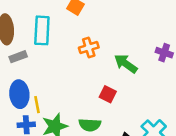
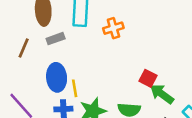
orange cross: (89, 48) -> (113, 28), moved
green arrow: (126, 64) -> (162, 94), moved

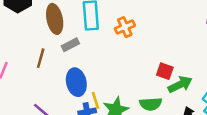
yellow line: (75, 88) -> (96, 100), moved
green arrow: (162, 94) -> (180, 84), turned 125

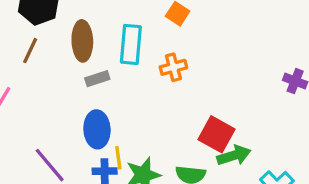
brown line: (41, 58) -> (30, 51), moved
red square: (165, 71) -> (217, 134), size x1.5

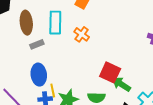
orange cross: (173, 67) -> (82, 34), turned -35
green arrow: (234, 155) -> (121, 84), turned -126

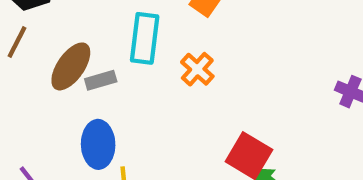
brown ellipse: (26, 23) -> (71, 66), moved, turned 35

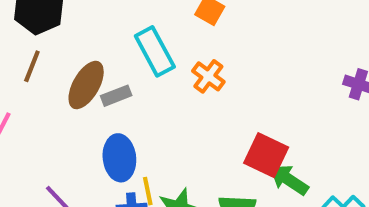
cyan rectangle: (145, 38) -> (155, 51), turned -30

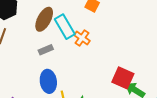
orange cross: (208, 76) -> (82, 38), moved
brown ellipse: (86, 85) -> (44, 19), moved

